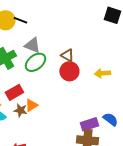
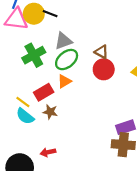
gray triangle: (32, 45) -> (63, 41), turned -42
orange triangle: (31, 105) -> (64, 81), moved

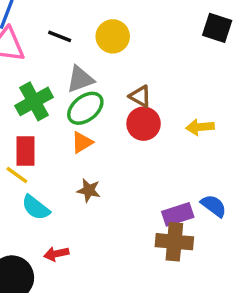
yellow circle: (34, 14) -> (113, 36), moved
red rectangle: (44, 92) -> (25, 151), moved, turned -60
brown star: (50, 112) -> (89, 190), moved
cyan semicircle: (25, 116) -> (36, 208), moved

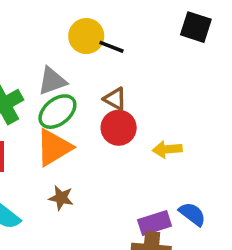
black line: (60, 36) -> (111, 47), moved
yellow arrow: (200, 127) -> (167, 149), moved
orange triangle: (82, 142) -> (54, 147), size x1.6

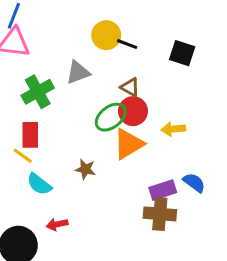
black square: (196, 27) -> (182, 53), moved
green ellipse: (57, 112) -> (111, 117), moved
orange triangle: (54, 147) -> (129, 144), moved

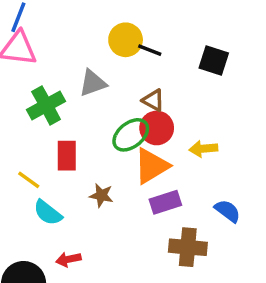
red rectangle: (30, 135) -> (67, 156), moved
purple rectangle: (163, 190) -> (165, 202), moved

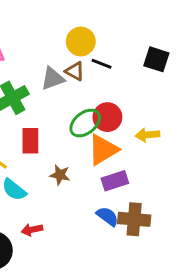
black line: (150, 50) -> (102, 64), moved
brown triangle: (153, 100) -> (75, 71), moved
blue semicircle: (228, 211) -> (107, 216), moved

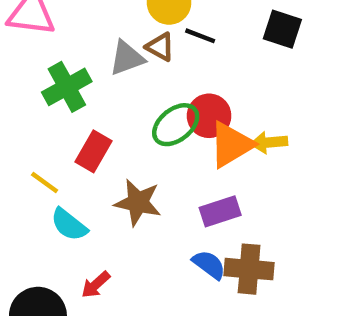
red rectangle: (30, 141) -> (93, 151), turned 30
orange triangle: (103, 150) -> (231, 145), moved
brown star: (60, 175) -> (138, 202), size x1.5
red arrow: (32, 230) -> (96, 285), turned -30

